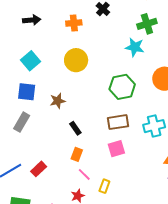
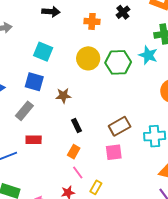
cyan square: (31, 61) -> (43, 52), turned -36
green hexagon: (122, 87) -> (118, 62), moved
brown rectangle: (118, 122) -> (120, 126), turned -30
red rectangle: (39, 169) -> (34, 140), moved, turned 35

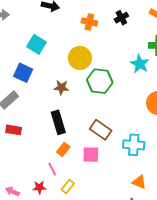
green hexagon: (118, 62) -> (100, 81), moved
brown star: (63, 96) -> (61, 88), moved
black rectangle: (77, 125) -> (58, 122), size x1.6
brown rectangle: (120, 126) -> (101, 130), turned 55
orange rectangle: (74, 152) -> (63, 149), moved

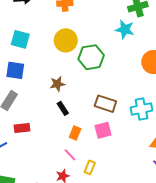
brown star: (61, 88) -> (57, 84), moved
black rectangle: (58, 122) -> (63, 108), size x0.6

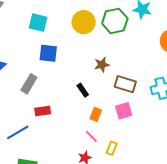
green hexagon: (91, 57) -> (115, 21), moved
blue square: (15, 70) -> (48, 53), moved
brown star: (57, 84) -> (102, 65), moved

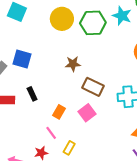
blue square: (48, 53) -> (22, 59), moved
black rectangle: (83, 90) -> (32, 94), moved
pink square: (124, 111) -> (87, 113), turned -30

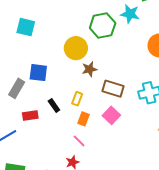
yellow circle: (62, 19) -> (76, 48), moved
yellow rectangle: (69, 148) -> (77, 99), moved

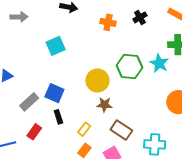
cyan square: (26, 27) -> (56, 46), turned 36
black rectangle: (54, 106) -> (58, 117), moved
red rectangle: (30, 116) -> (34, 132), turned -63

